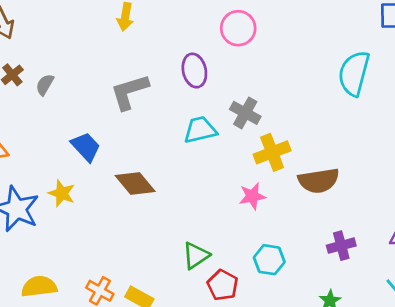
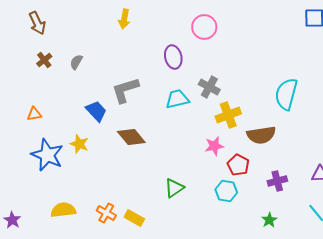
cyan semicircle: (354, 73) -> (286, 94), moved
gray semicircle: (45, 85) -> (76, 62), moved
gray L-shape: (129, 92) -> (125, 90), moved
red pentagon: (223, 285) -> (238, 165), moved

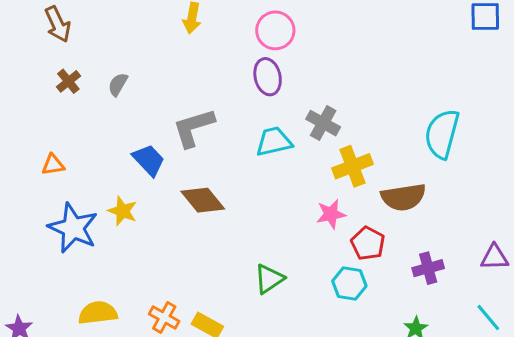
pink circle: (204, 27) -> (275, 30), moved

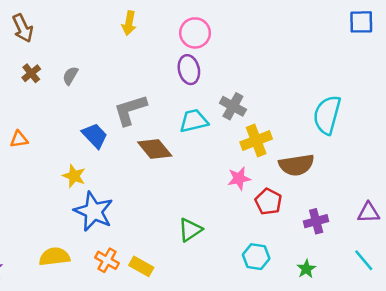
brown diamond: (203, 200) -> (155, 149), moved
blue star: (73, 228) -> (94, 211), moved
cyan hexagon: (349, 284) -> (256, 257), moved

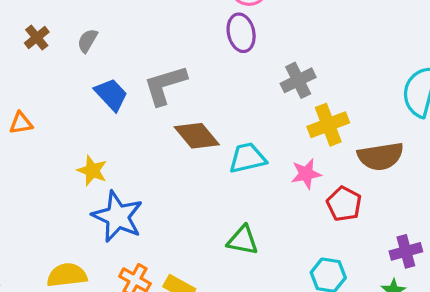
gray cross: (233, 106) -> (298, 80), turned 35
cyan trapezoid: (194, 121) -> (247, 158), moved
blue trapezoid: (95, 136) -> (111, 95), moved
purple cross: (316, 221) -> (406, 251), moved
green triangle: (190, 230) -> (243, 240), turned 45

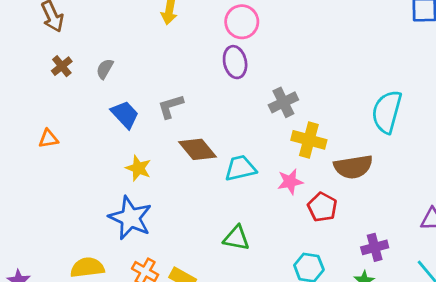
gray L-shape: (165, 85) -> (171, 106), size x0.7
yellow cross: (328, 125) -> (309, 140), turned 36
yellow star: (92, 171) -> (138, 168), moved

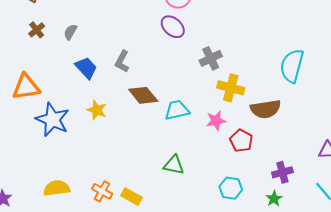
purple ellipse: (235, 62) -> (173, 27), turned -35
gray L-shape: (171, 106) -> (122, 62), turned -45
orange triangle: (48, 139) -> (26, 87), size x1.8
blue star: (130, 218) -> (52, 120), moved

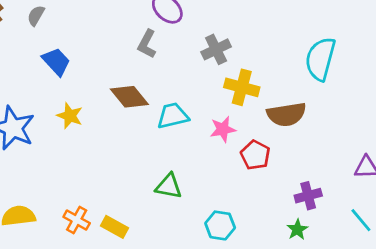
gray L-shape: (122, 62) -> (147, 44), moved
cyan hexagon: (231, 188) -> (220, 225), moved

